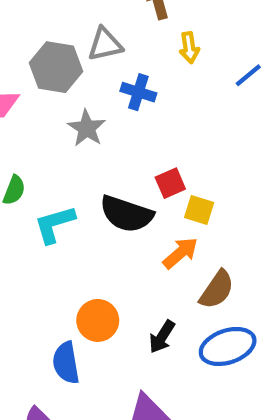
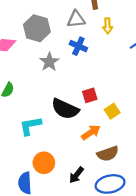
gray triangle: (105, 44) -> (76, 19), moved
yellow square: (199, 210) -> (112, 111), moved, turned 32
cyan L-shape: (55, 224) -> (30, 126), moved
brown semicircle: (217, 290) -> (108, 154), turned 30

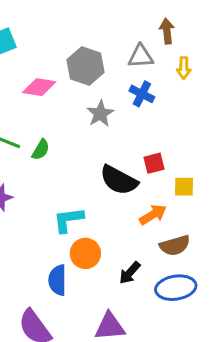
yellow square: (112, 111) -> (184, 187), turned 32
cyan L-shape: (30, 126) -> (68, 220), moved

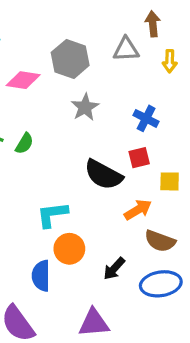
blue cross: (142, 94) -> (146, 118), moved
brown semicircle: (175, 245) -> (160, 241), turned 36

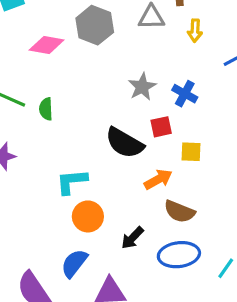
gray star: (85, 107) -> (142, 87), moved
blue cross: (146, 118) -> (185, 94), moved
green semicircle: (24, 144) -> (46, 109), turned 145
blue semicircle: (41, 276) -> (74, 263), moved, turned 36

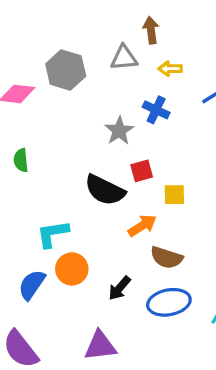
yellow arrow: (195, 31) -> (170, 69), turned 90
blue cross: (185, 94) -> (156, 110), moved
blue semicircle: (74, 263) -> (32, 285), moved

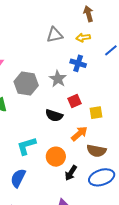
brown arrow: (151, 30) -> (88, 14), moved
gray hexagon: (66, 70) -> (26, 84), moved
black semicircle: (105, 190) -> (54, 115), size x0.7
orange circle: (72, 269) -> (56, 157), moved

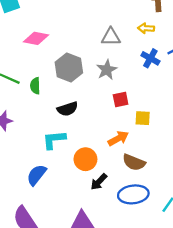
gray triangle: (55, 35) -> (111, 37), moved
blue cross: (78, 63) -> (150, 58), moved
black semicircle: (54, 115) -> (67, 109), moved, turned -48

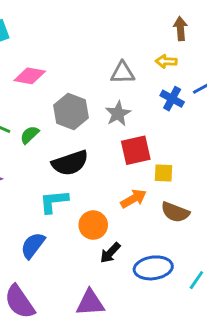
green semicircle: (35, 86) -> (30, 135), turned 49
red square: (121, 99) -> (136, 150), size x1.5
black semicircle: (67, 109) -> (70, 163), size x1.4
brown semicircle: (134, 162) -> (175, 212), moved

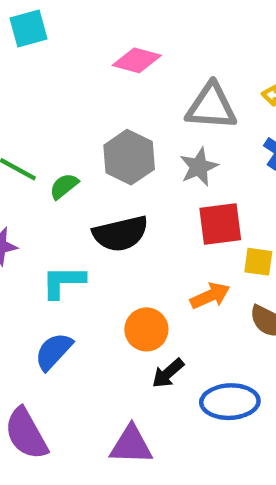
gray triangle: (123, 73) -> (211, 107), size x1.4
pink diamond: (30, 76) -> (137, 60), moved
cyan L-shape: (54, 201) -> (63, 282), moved

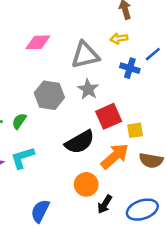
black semicircle: (120, 234) -> (80, 142), moved
cyan L-shape: (63, 282) -> (22, 158), moved
orange arrow: (210, 296) -> (115, 156), size x1.4

